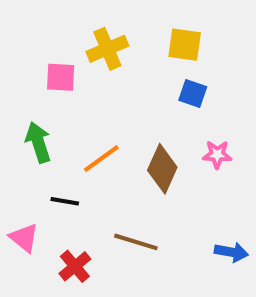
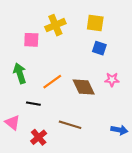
brown diamond: (162, 169) -> (84, 87), turned -50

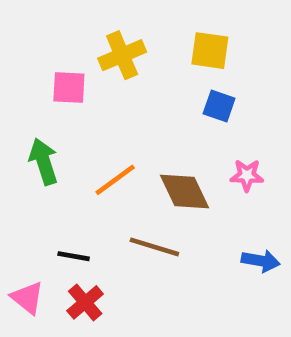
black line: (33, 104) -> (74, 256), moved
pink triangle: (12, 123) -> (27, 298), moved
brown line: (70, 125) -> (154, 247), moved
blue arrow: (119, 130) -> (261, 261), moved

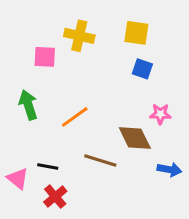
yellow cross: (122, 55) -> (79, 36), turned 36
brown diamond: (184, 191) -> (135, 138), moved
pink triangle: (27, 298) -> (18, 179), moved

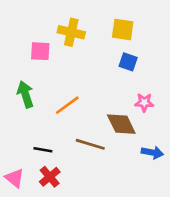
pink triangle: (18, 179) -> (15, 178), moved

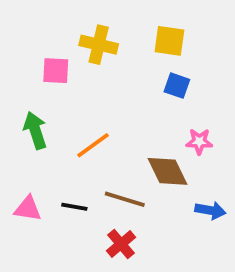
black line: (43, 150) -> (74, 207), moved
red cross: (50, 177) -> (121, 244), moved
pink triangle: (15, 178) -> (28, 209), moved, turned -30

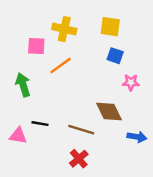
pink star: (199, 141) -> (131, 82), moved
orange line: (93, 145) -> (61, 65), moved
black line: (74, 207) -> (40, 124), moved

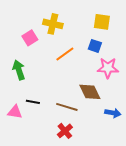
yellow square: (110, 27) -> (102, 22), moved
pink square: (36, 46) -> (30, 38), turned -35
orange line: (61, 65) -> (65, 54), moved
pink star: (131, 82) -> (108, 68), size x1.5

